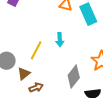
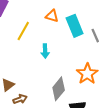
yellow line: (36, 50) -> (23, 31), moved

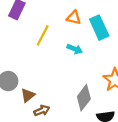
cyan arrow: (45, 51) -> (75, 49), moved, turned -64

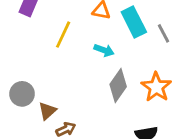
gray diamond: (84, 98) -> (118, 86), moved

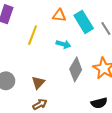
brown triangle: (47, 111) -> (38, 83), moved

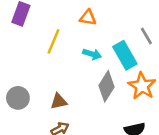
cyan rectangle: (84, 22) -> (125, 55), moved
brown triangle: (38, 83) -> (59, 101), turned 32

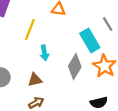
cyan arrow: (92, 54) -> (44, 53), moved, turned 64

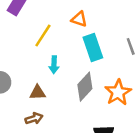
cyan rectangle: (90, 40) -> (93, 47), moved

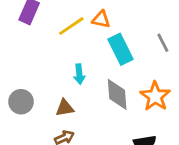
yellow line: (43, 36) -> (71, 26), moved, turned 30
gray diamond: (85, 87) -> (117, 94), turned -40

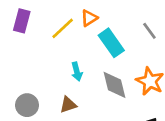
orange triangle: (101, 19) -> (89, 18), turned -36

